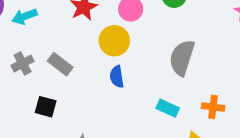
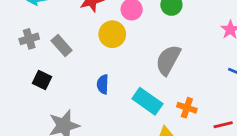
blue semicircle: (117, 77) -> (103, 84), moved
cyan rectangle: (168, 108) -> (147, 101), size x1.5

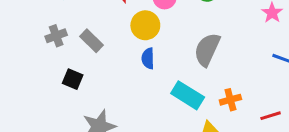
blue semicircle: (103, 84) -> (148, 58), moved
orange cross: (187, 108) -> (230, 100), turned -30

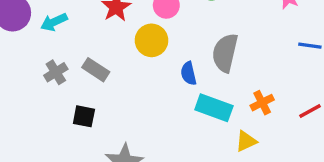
blue semicircle: (148, 58) -> (189, 73), moved

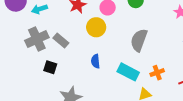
gray cross: (56, 72) -> (37, 39), size x1.6
blue semicircle: (189, 73) -> (95, 61), moved

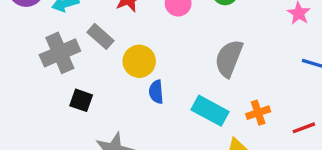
yellow circle: (96, 27) -> (139, 61), moved
gray rectangle: (61, 41) -> (100, 36), moved

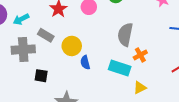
gray cross: (60, 53) -> (23, 50), turned 30
orange cross: (258, 113) -> (140, 55), moved

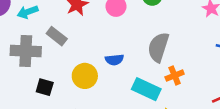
yellow circle: (72, 46) -> (85, 76), moved
blue semicircle: (85, 63) -> (114, 60), moved, turned -88

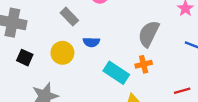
gray rectangle: (57, 36) -> (69, 17), moved
gray semicircle: (158, 47) -> (149, 34), moved

